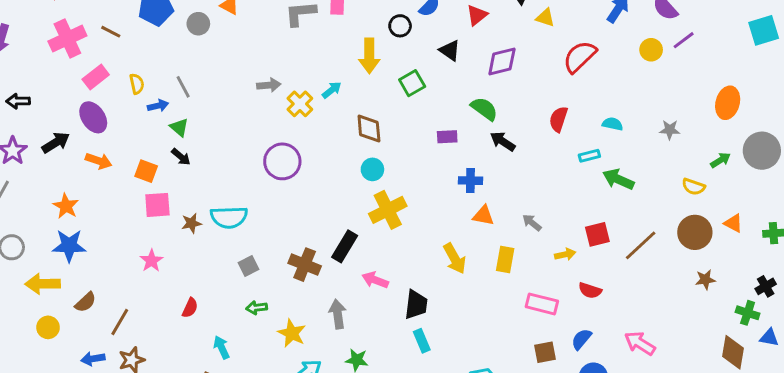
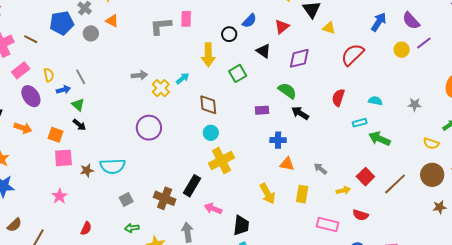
purple ellipse: (93, 117) -> (31, 96), moved
red square: (597, 234) -> (365, 177), turned -30

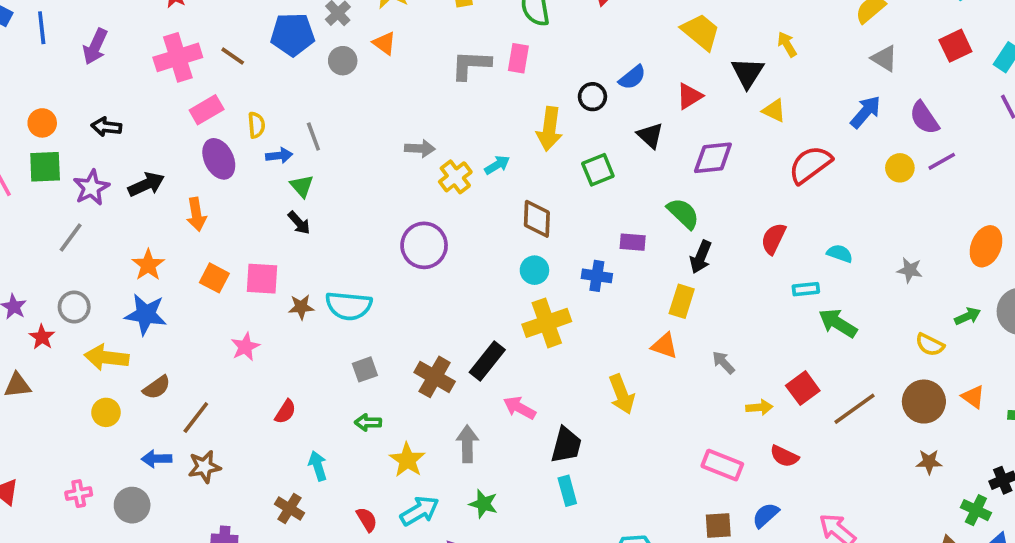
black arrow: (300, 113) -> (701, 257), turned -108
orange arrow: (23, 128) -> (196, 214), turned 54
orange square: (56, 135) -> (214, 278), moved
blue cross: (278, 140) -> (597, 276), moved
yellow rectangle: (302, 194) -> (682, 301), moved

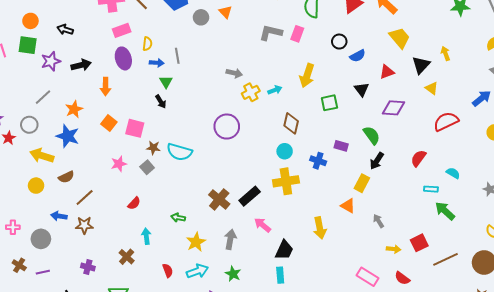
black circle: (592, 97) -> (339, 42), moved
gray line: (71, 238) -> (43, 97), moved
gray square: (365, 369) -> (147, 167), moved, turned -32

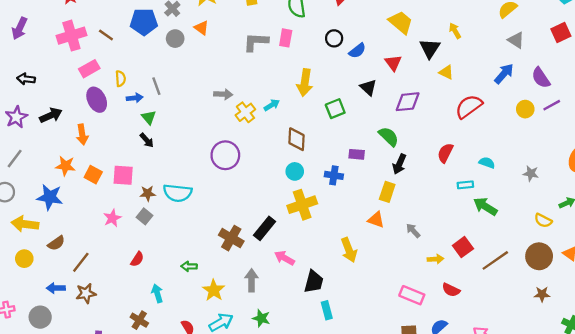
red triangle: (387, 72) -> (393, 63), turned -35
orange star: (74, 109) -> (65, 166), moved, turned -30
cyan rectangle: (280, 275) -> (327, 310), moved

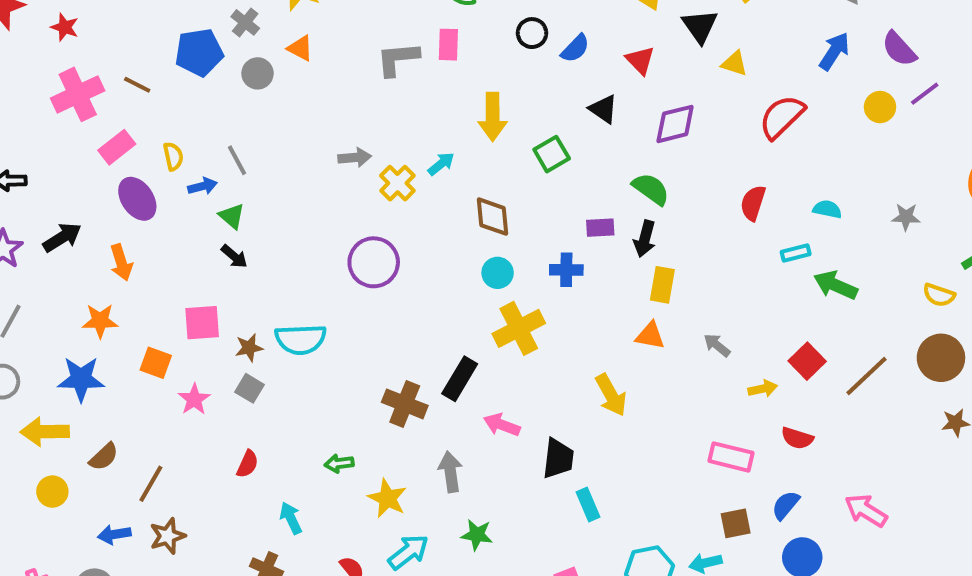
black arrow: (399, 164) -> (645, 239), moved
orange square: (93, 175) -> (156, 363), moved

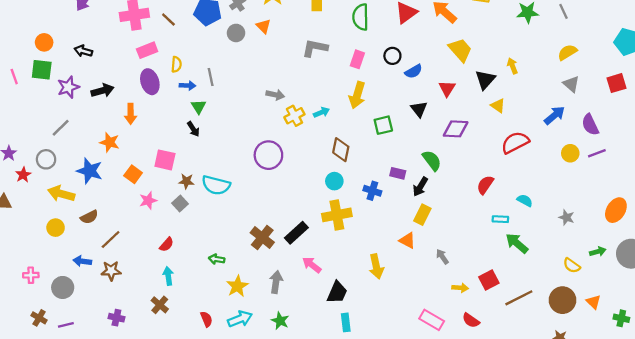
pink rectangle: (448, 45) -> (357, 59), moved
cyan arrow: (291, 518) -> (168, 276), moved

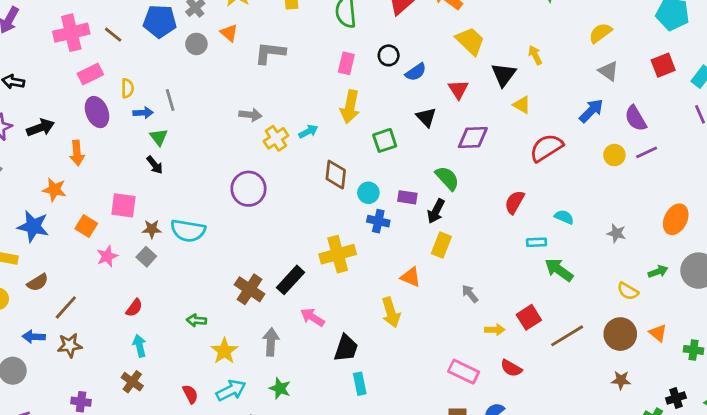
gray L-shape: (315, 48) -> (270, 53), moved
cyan circle: (334, 181) -> (368, 193), moved
orange triangle: (407, 240) -> (411, 277), moved

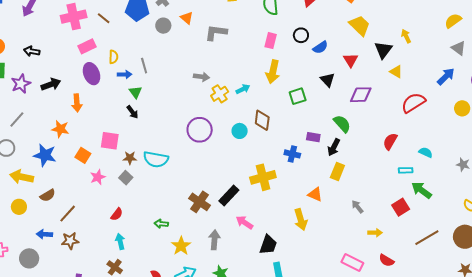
cyan circle: (368, 193) -> (240, 131), moved
red square: (529, 317) -> (401, 207), moved

